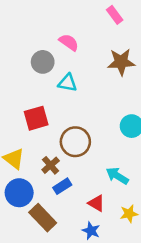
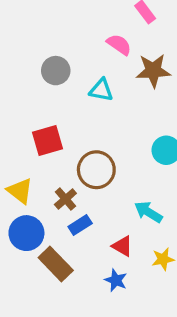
pink semicircle: (69, 42) -> (119, 45), moved
cyan triangle: (68, 83) -> (101, 90), moved

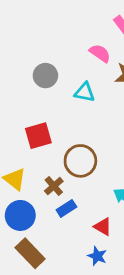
brown rectangle: (56, 264) -> (30, 253), moved

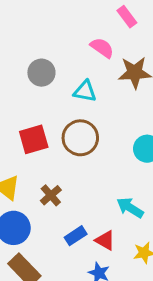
brown circle: (80, 161) -> (80, 138), moved
blue rectangle: (66, 208) -> (76, 236), moved

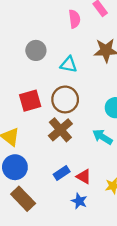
pink semicircle: (102, 48) -> (74, 19), moved, turned 48
brown cross: (51, 195) -> (60, 130), moved, size x1.5
cyan arrow: (130, 208) -> (102, 137), moved

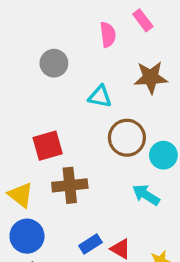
gray circle: (36, 50) -> (54, 63), moved
brown circle: (65, 99) -> (127, 138), moved
brown cross: (60, 130) -> (70, 185), moved, turned 35

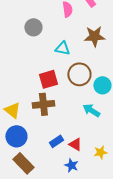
red square: (48, 146) -> (48, 79), moved

